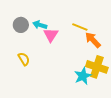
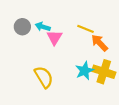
yellow semicircle: (24, 59) -> (44, 77), moved, size x1.5
cyan star: (83, 76) -> (84, 71), moved

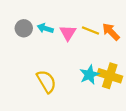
pink triangle: (54, 37) -> (68, 33), moved
orange arrow: (99, 43) -> (111, 32), moved

